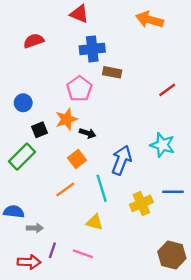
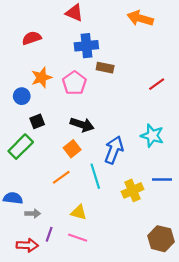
orange star: (66, 119) -> (41, 77), moved
black arrow: (88, 133) -> (82, 125), size x1.5
yellow triangle: (95, 222) -> (79, 212), moved

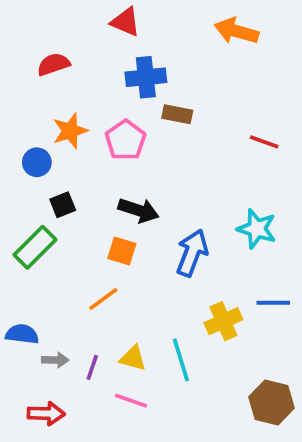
red line: (157, 84) -> (264, 142), turned 56
orange square: (72, 149) -> (122, 251), turned -35
cyan line: (95, 176) -> (181, 360), moved
purple line: (49, 234) -> (92, 367), moved

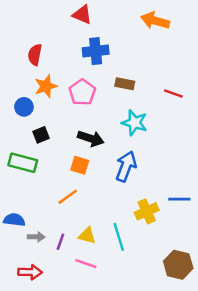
red semicircle: (53, 64) -> (35, 55), moved, turned -60
brown rectangle: (177, 114) -> (125, 84), moved
cyan star: (257, 229) -> (134, 123), moved
green rectangle: (35, 247) -> (23, 163), turned 60

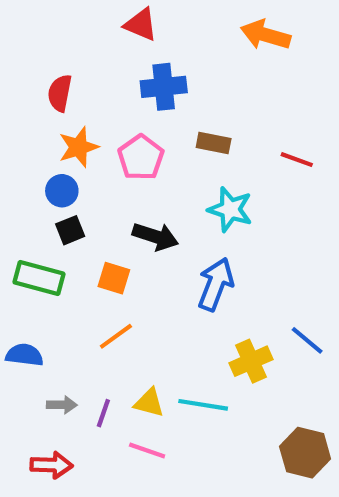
blue circle: (24, 107) -> (62, 191), moved
orange square: (80, 165) -> (114, 278), moved
blue line: (179, 199) -> (307, 340), turned 40
blue semicircle: (14, 220) -> (24, 355), moved
cyan line: (119, 237) -> (203, 405), turned -64

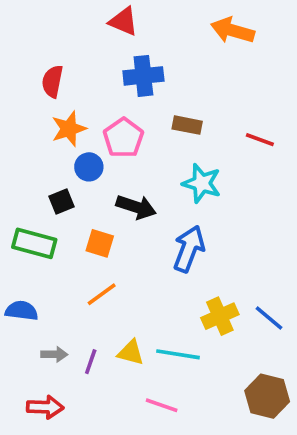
blue circle: (62, 191) -> (89, 167), moved
blue line: (307, 340) -> (269, 318), moved
pink line: (147, 451) -> (162, 405), moved

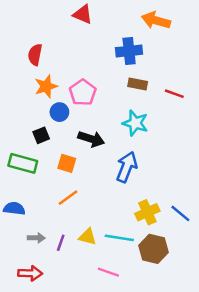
blue cross: (143, 76) -> (129, 51), moved
brown rectangle: (187, 125) -> (138, 84), moved
brown hexagon: (267, 396) -> (154, 249), moved

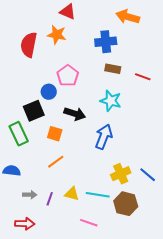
red semicircle: (35, 55) -> (29, 45), size x1.4
orange star: (46, 86) -> (57, 35), moved, turned 30
black square: (41, 135) -> (34, 111), size x1.5
green rectangle: (23, 163) -> (19, 134), turned 50

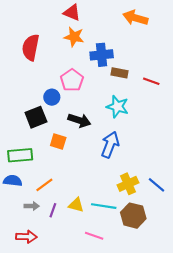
orange star: (57, 35) -> (74, 37), moved
blue cross: (106, 42) -> (102, 55), moved
green rectangle: (19, 134) -> (20, 155), moved, turned -70
orange line: (56, 162) -> (44, 185), moved

